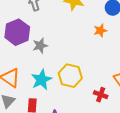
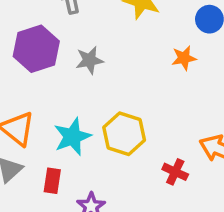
gray star: (40, 46) -> (90, 60), moved

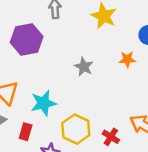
gray star: (90, 60) -> (84, 67), moved, turned 30
yellow hexagon: (124, 134) -> (76, 129), moved

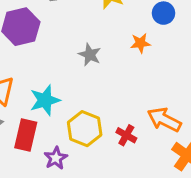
red rectangle: (26, 132) -> (26, 135), size x1.5

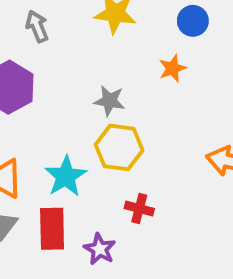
yellow hexagon: (85, 129) -> (119, 147), moved
red cross: (126, 135) -> (139, 208), moved

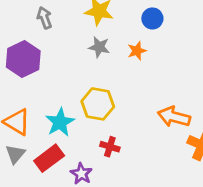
gray star: (110, 101) -> (99, 47), moved
red rectangle: (52, 229) -> (49, 158), turned 52

